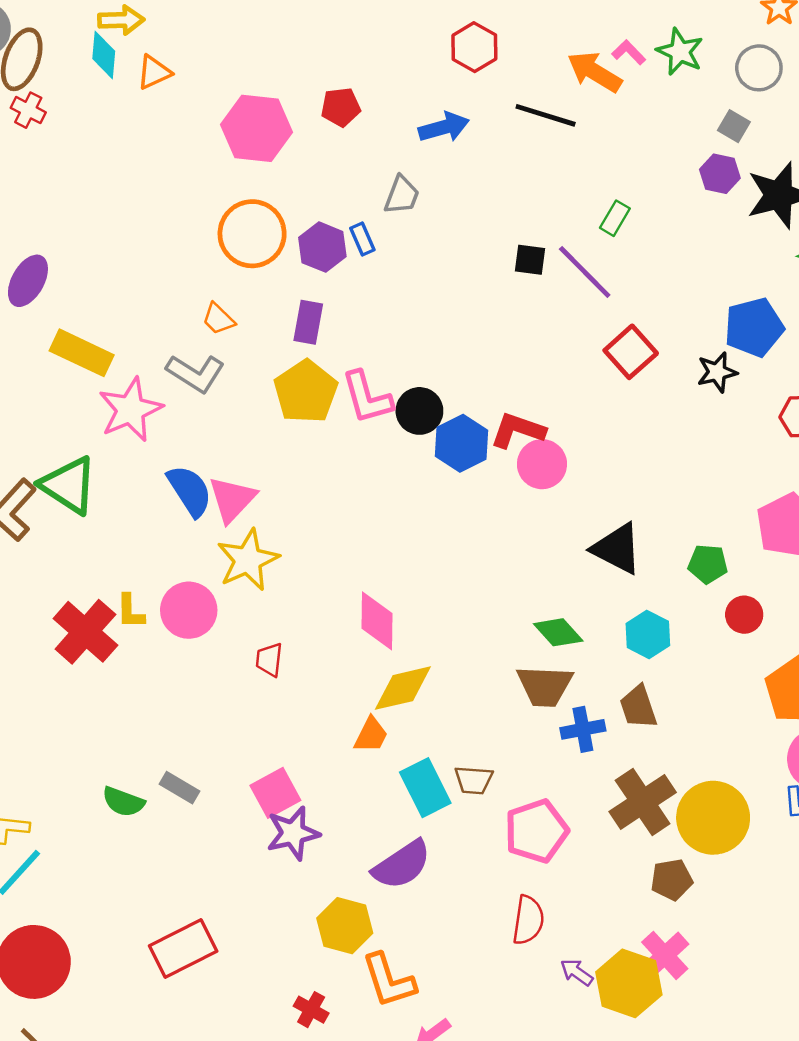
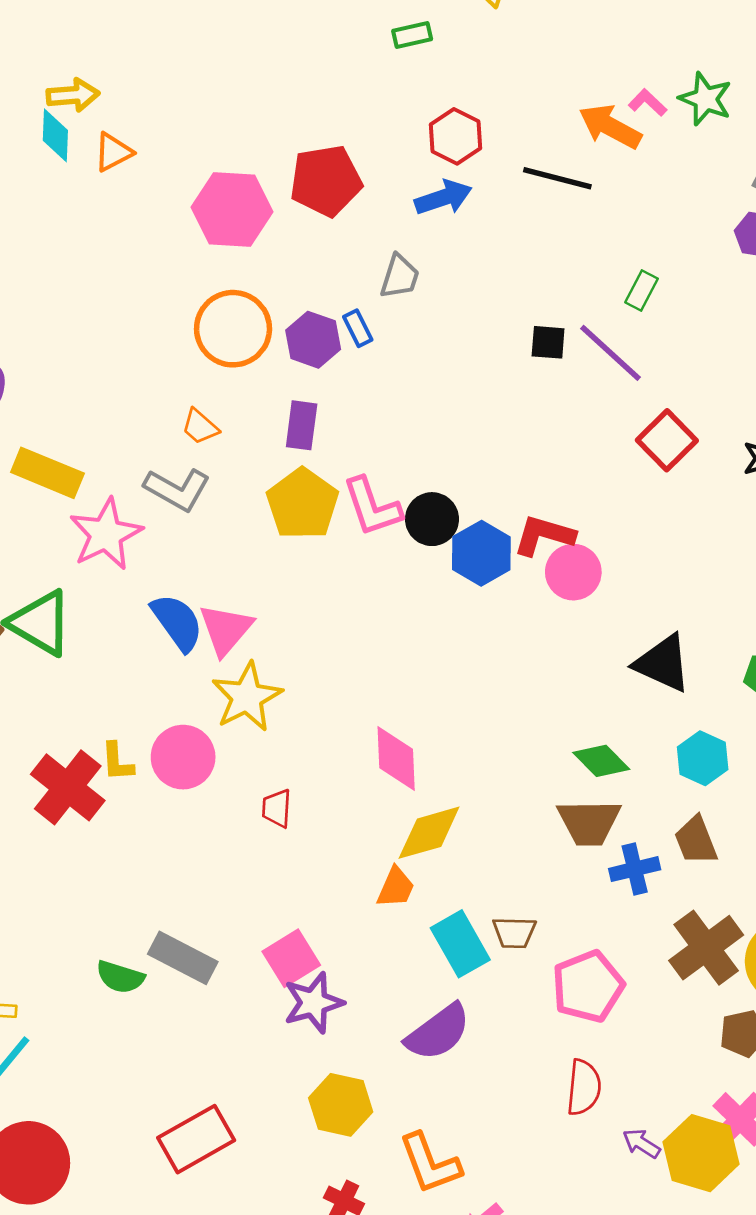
red hexagon: (474, 47) -> (456, 136), moved
red pentagon: (341, 107) -> (326, 181), size x1.6
gray rectangle: (179, 788) -> (183, 958), size x1.5
yellow hexagon: (345, 926) -> (341, 1105), moved

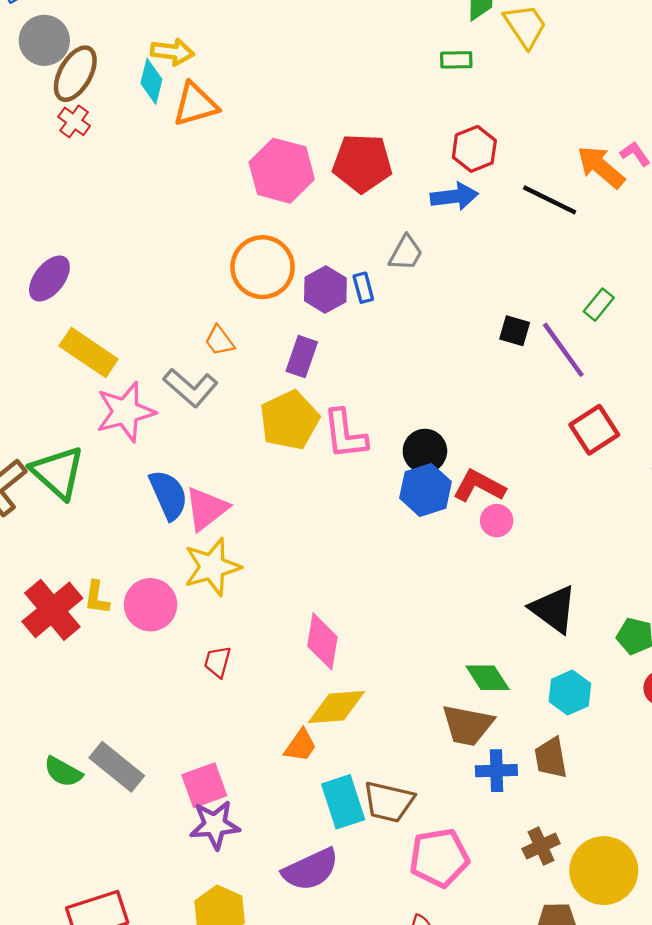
orange triangle: (113, 152) -> (195, 105), size x1.4
black circle: (432, 519) -> (425, 451), moved
pink circle: (573, 572) -> (497, 521), size x0.7
brown trapezoid: (514, 933) -> (389, 802), size x1.4
brown cross: (706, 948) -> (541, 846), size x0.6

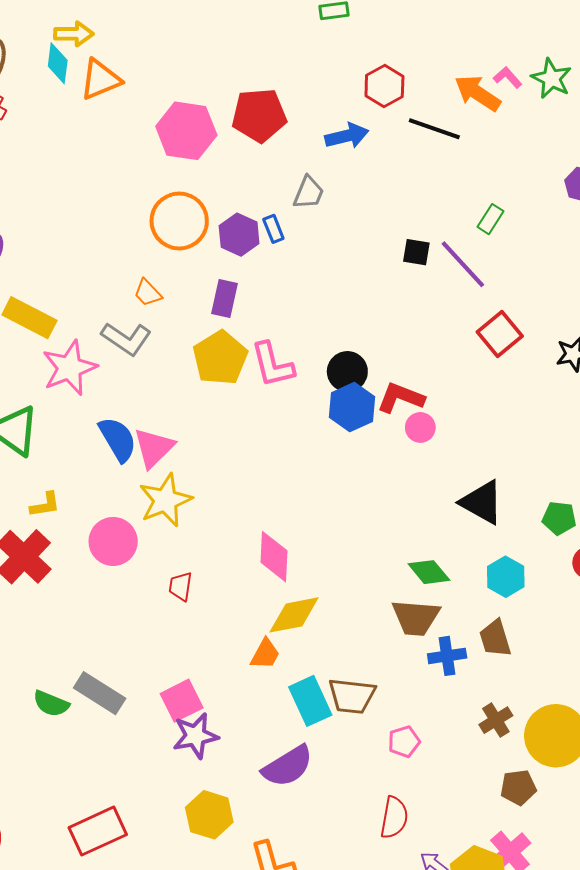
red hexagon: (474, 149) -> (384, 86), moved
yellow L-shape: (97, 597) -> (45, 505), moved, turned -100
pink pentagon: (439, 858) -> (404, 742), size x0.6

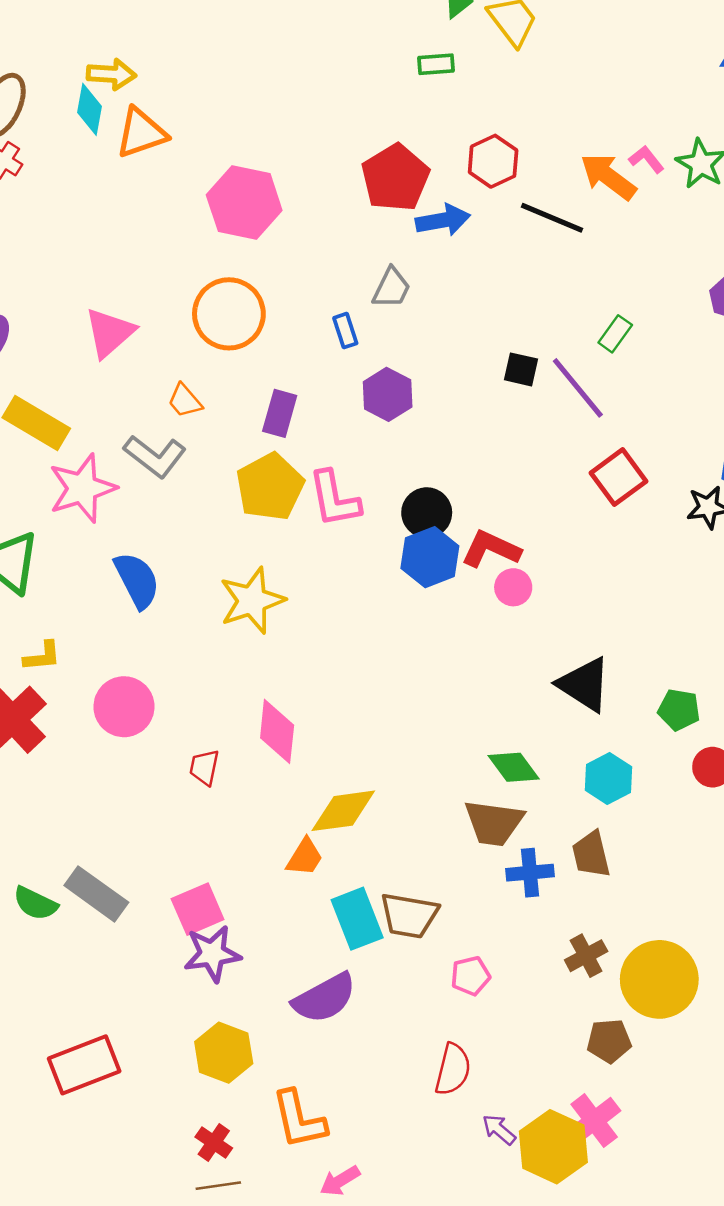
red pentagon: (259, 115) -> (395, 178), moved, turned -30
purple hexagon: (239, 235) -> (388, 394), moved
pink triangle: (154, 448) -> (110, 333), moved
yellow star: (165, 500) -> (252, 601), moved
pink diamond: (274, 557) -> (277, 731), moved

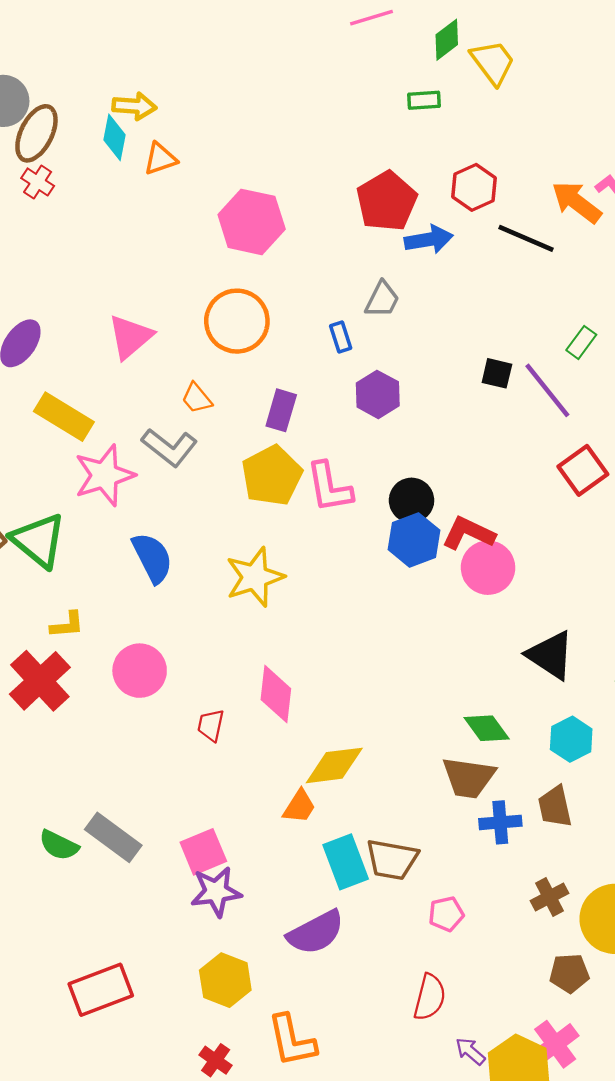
orange triangle: (141, 133) -> (160, 159), size x0.7
pink circle: (513, 587) -> (488, 568), size x1.6

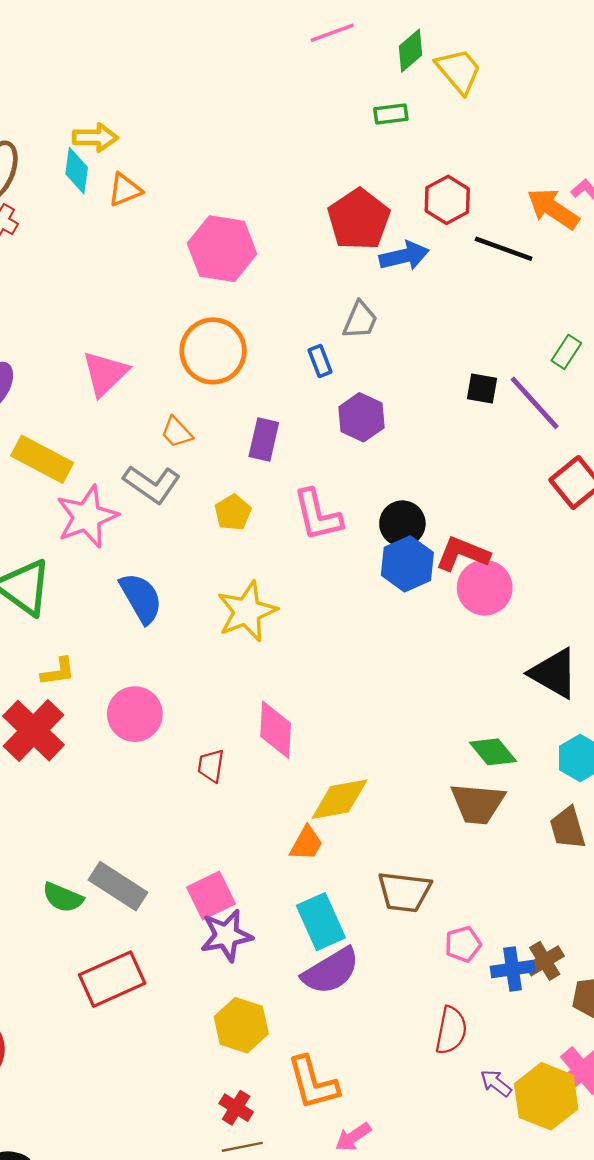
yellow pentagon: (272, 476) -> (233, 512), moved, size x0.6
blue cross: (500, 822) -> (513, 969), moved
cyan rectangle: (346, 862) -> (321, 922), moved
brown cross: (550, 897) -> (545, 961), moved
red rectangle: (101, 990) -> (112, 979), moved

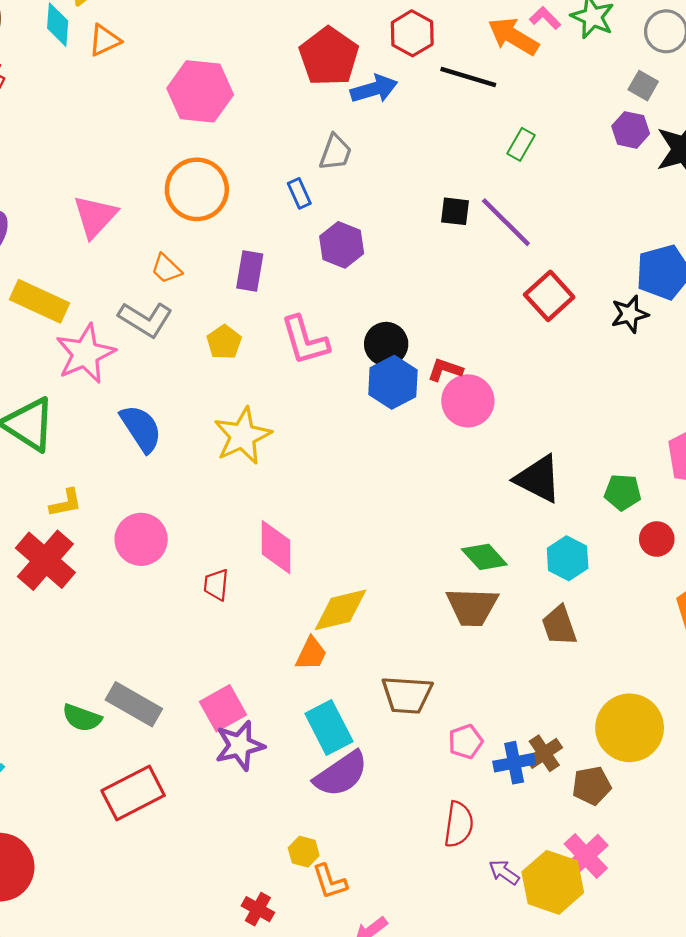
green rectangle: (566, 352) -> (521, 144), moved
red L-shape: (463, 554) -> (445, 370), size x0.7
yellow hexagon: (241, 1025) -> (304, 852), moved, size x0.6
orange L-shape: (313, 1083) -> (330, 882), size x0.7

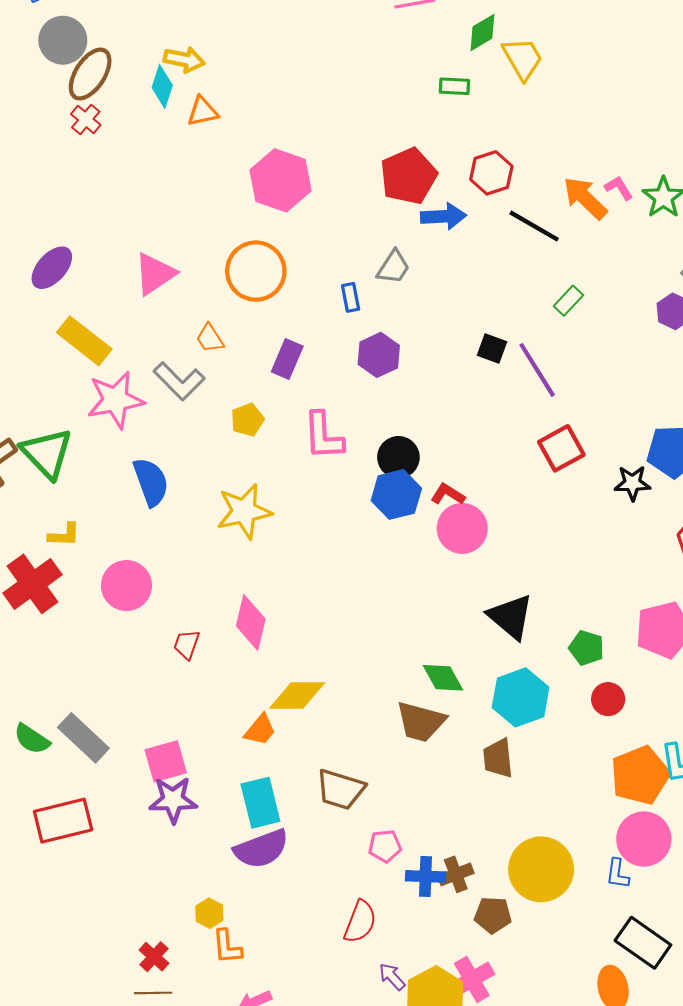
cyan hexagon: (568, 558) -> (521, 697), size x1.4

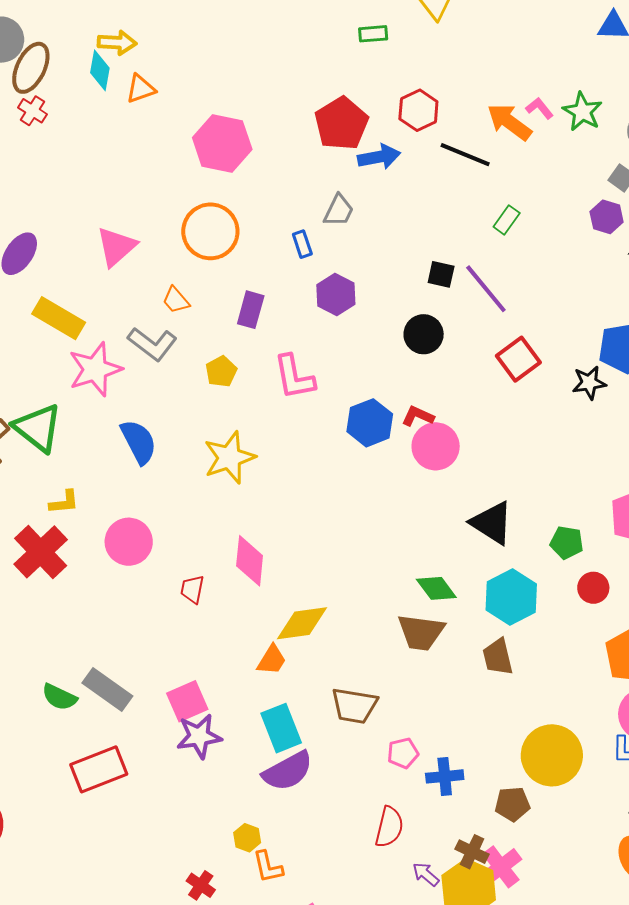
black circle: (398, 457) -> (424, 334), moved
brown cross: (456, 874) -> (472, 852), moved, turned -36

